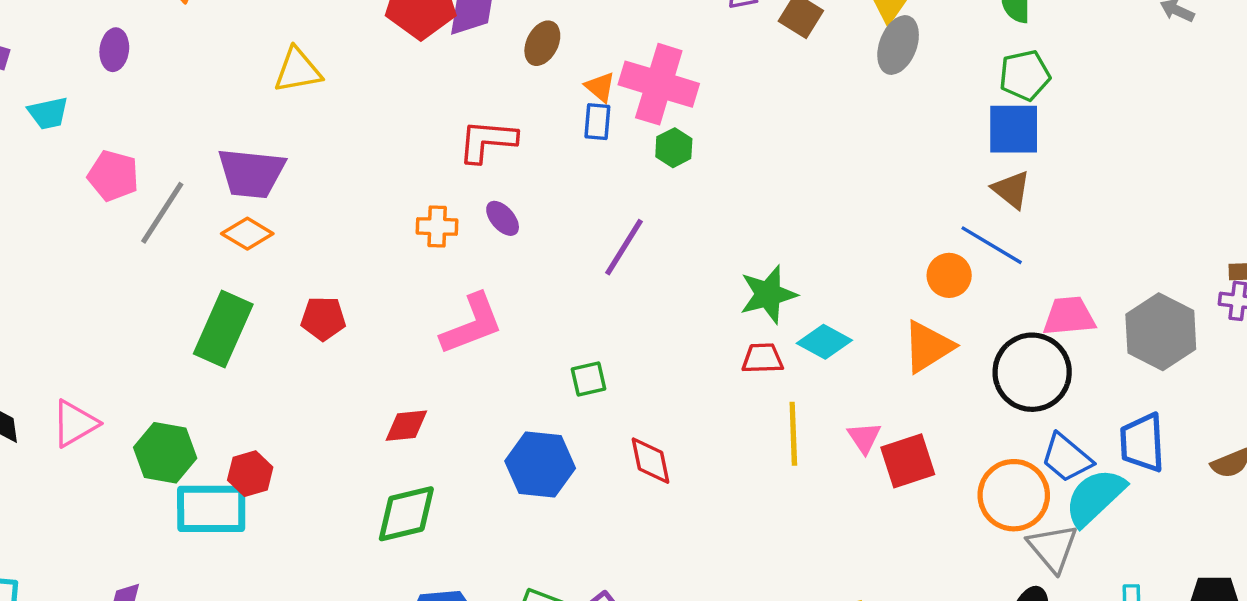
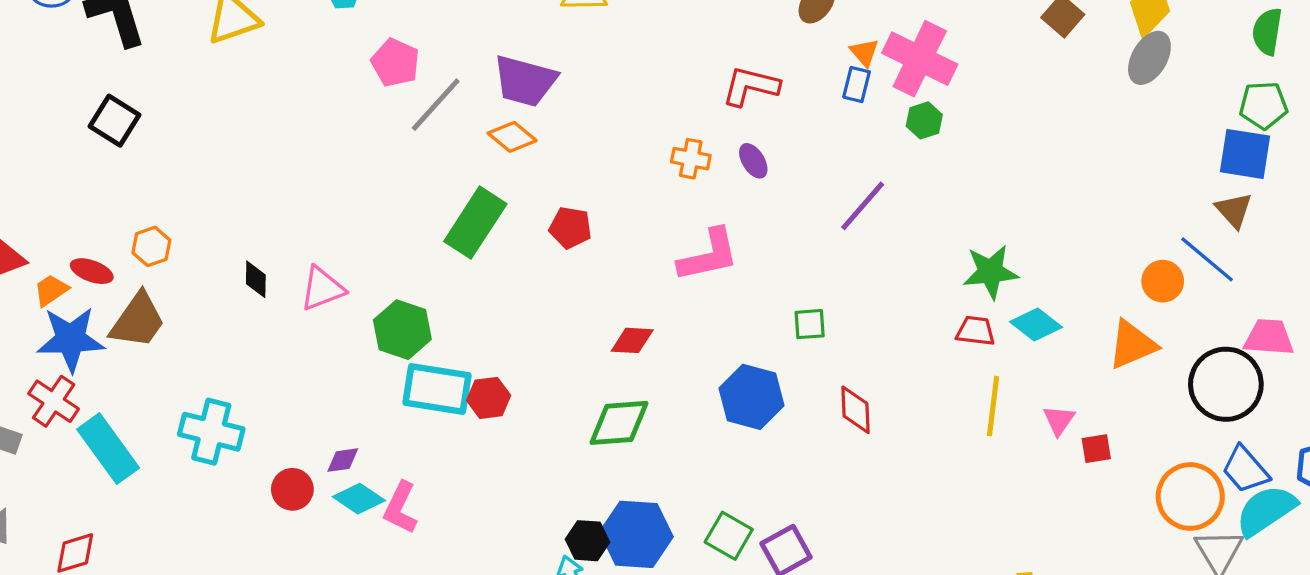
red square: (908, 461) -> (1096, 449), size x0.6
red hexagon: (250, 474) -> (489, 398), moved

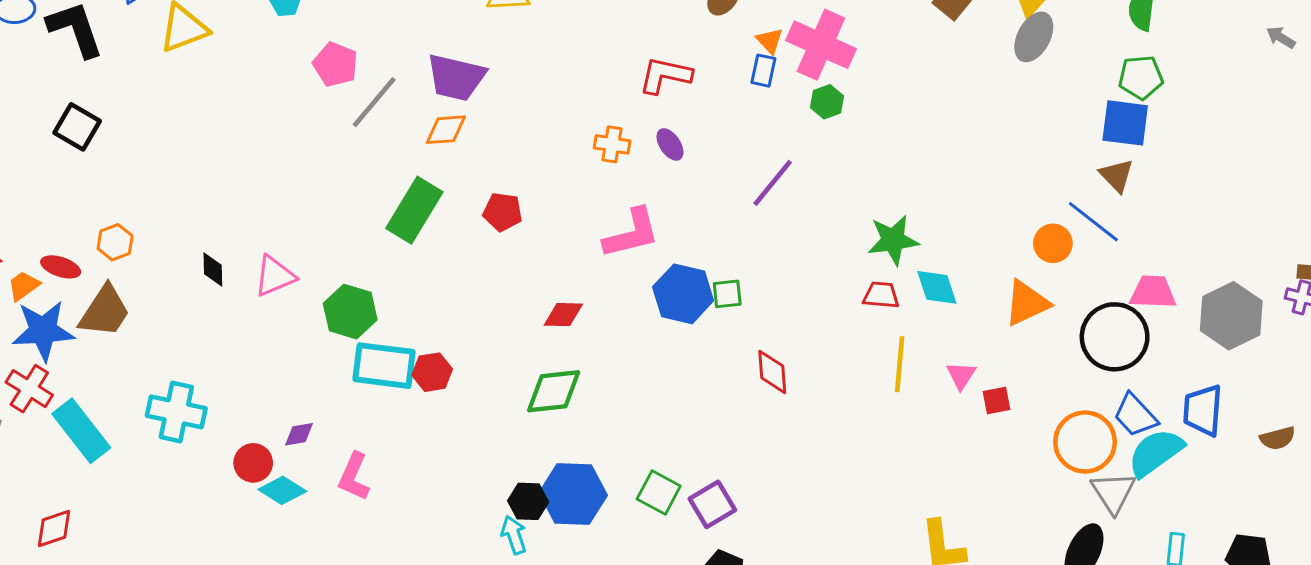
orange diamond: (512, 137) -> (446, 130), turned -42
cyan diamond: (1036, 324) -> (937, 287), turned 36
blue hexagon: (752, 397) -> (683, 294), moved
cyan diamond: (359, 499) -> (282, 490), moved

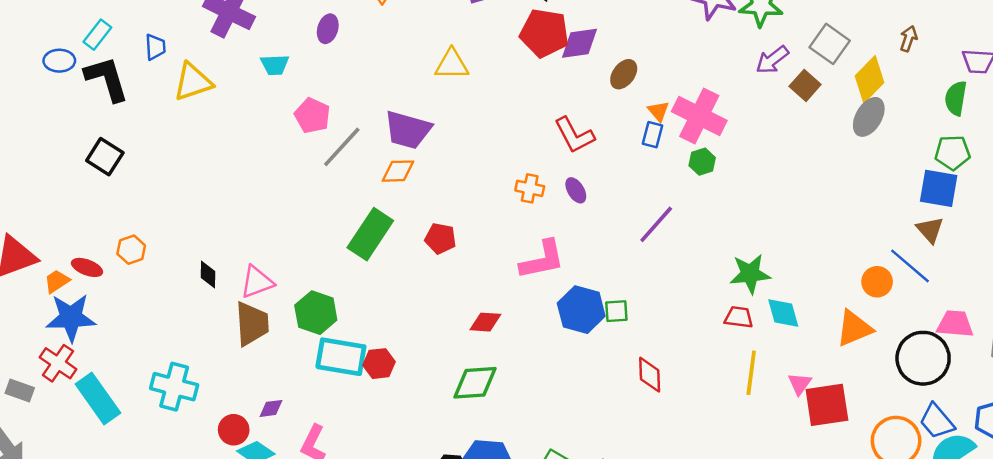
red L-shape: (665, 75) -> (574, 135), turned -132
brown trapezoid: (105, 311) -> (252, 324), moved, turned -39
red square: (996, 400) -> (827, 405), size x2.0

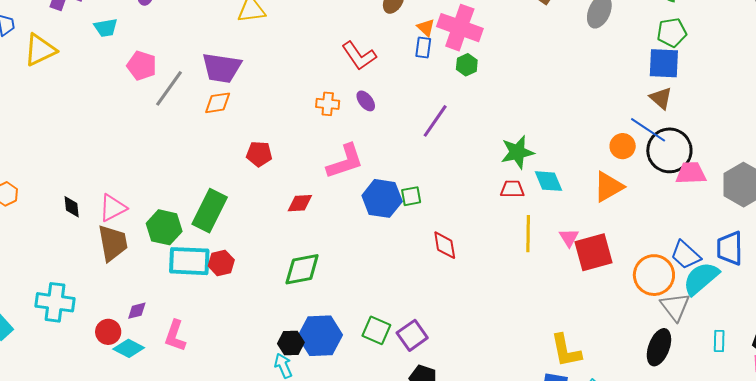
green rectangle: (370, 234) -> (210, 211), moved
red diamond: (485, 322) -> (300, 203), moved
black circle: (923, 358) -> (669, 150), moved

